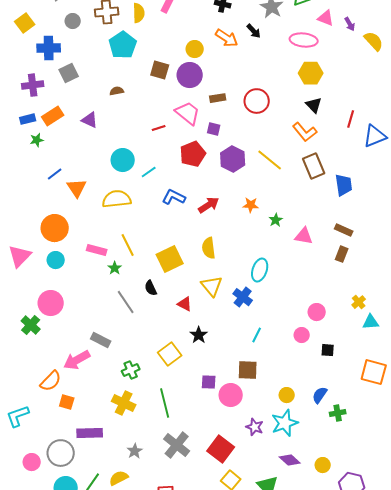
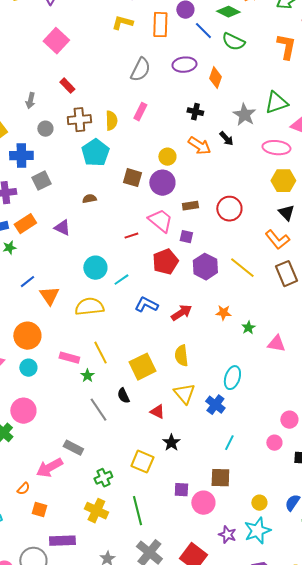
yellow square: (170, 354) -> (142, 462), turned -30
orange semicircle: (51, 381) -> (23, 489), size x0.6

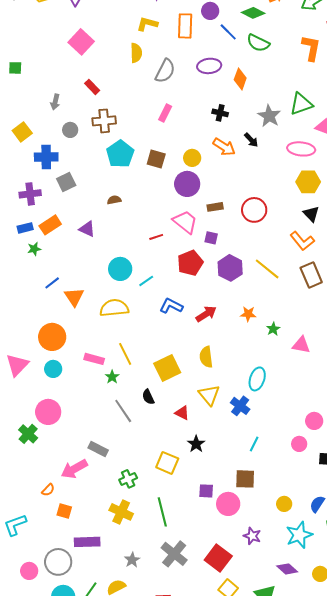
yellow semicircle: (111, 121) -> (136, 53), moved
brown square: (132, 178) -> (156, 159), moved
cyan star: (257, 531) -> (299, 535), moved

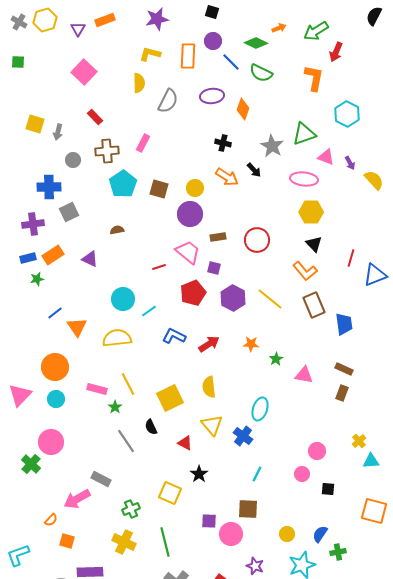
green square: (15, 68) -> (18, 62), moved
pink rectangle: (165, 113) -> (143, 143), moved
yellow square: (22, 132) -> (35, 124), moved, turned -36

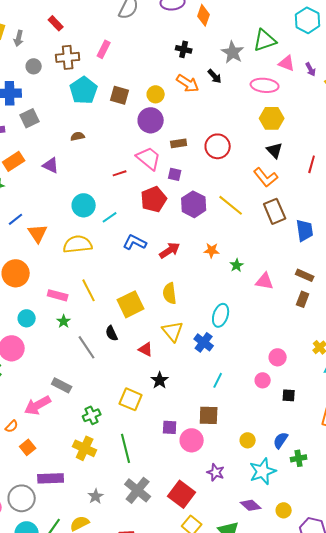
cyan circle: (56, 399) -> (27, 318), moved
green star: (115, 407) -> (64, 321), moved
orange square: (67, 541) -> (28, 447), turned 35

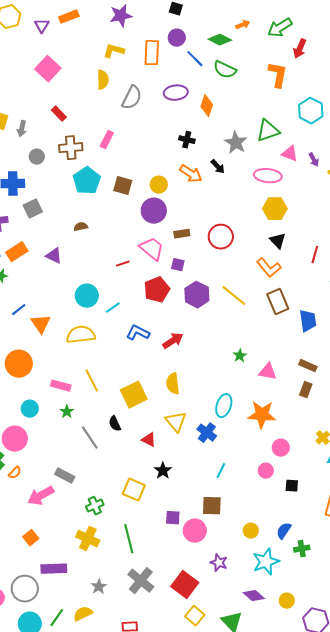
orange star: (212, 250) -> (262, 415), moved, size x1.8
orange semicircle: (12, 426) -> (15, 473), moved

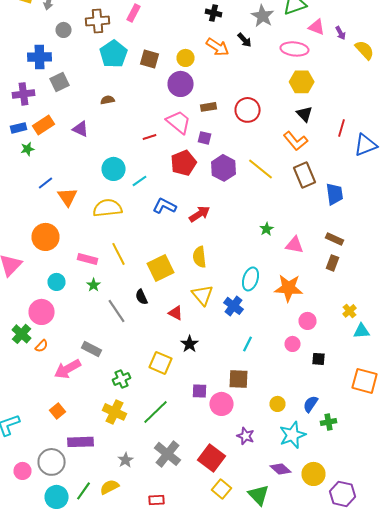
green line: (129, 539) -> (156, 412), turned 60
yellow circle: (287, 601) -> (314, 474), size x1.5

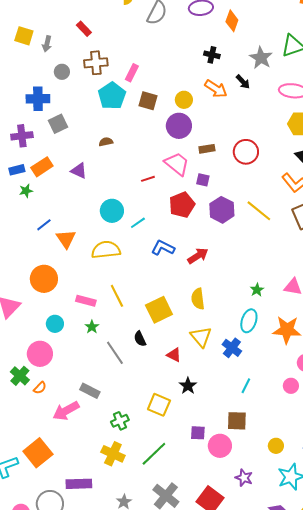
pink rectangle: (134, 13) -> (132, 73), moved
green star: (266, 229) -> (257, 290), moved
orange square: (58, 411) -> (38, 453), moved, size x1.8

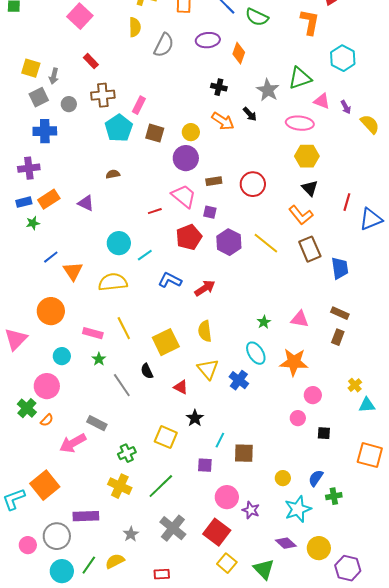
gray square: (58, 124) -> (39, 97), moved
cyan ellipse: (249, 321) -> (256, 353), turned -50
cyan line: (246, 386) -> (220, 440), moved
pink circle: (220, 446) -> (227, 497), moved

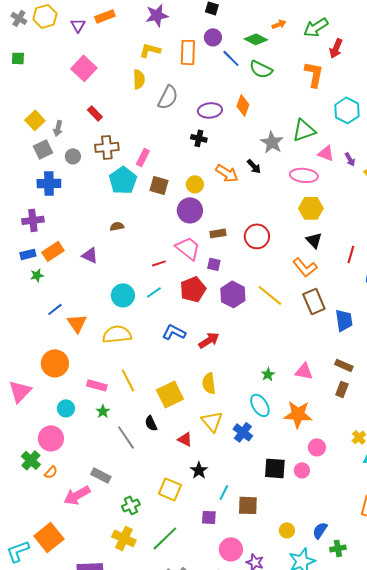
purple ellipse: (208, 40) -> (210, 110), moved
yellow square: (31, 68) -> (35, 120), turned 30
black cross: (219, 87) -> (199, 138), moved
cyan line: (145, 255) -> (154, 292), moved
black square: (324, 433) -> (275, 468), moved, size x1.6

